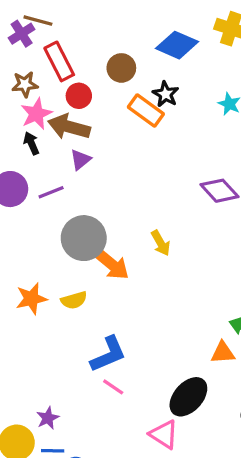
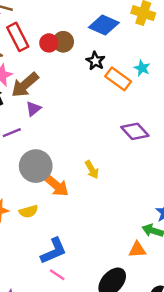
red circle: (79, 96) -> (49, 43), moved
orange rectangle: (146, 110) -> (118, 79), moved
brown arrow: (69, 127) -> (25, 85), turned -56

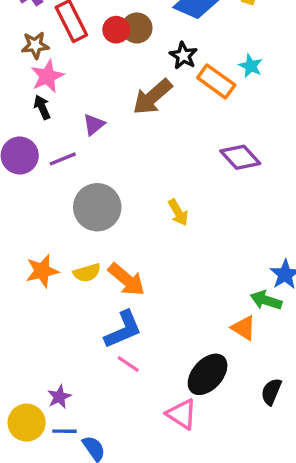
brown arrow: (25, 85) -> (152, 97), moved
orange arrow: (56, 185) -> (127, 280), moved
orange triangle: (137, 250) -> (244, 328), turned 36

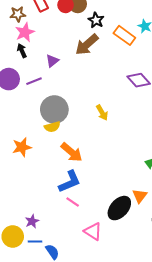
black star: (183, 56) -> (96, 20), moved
yellow semicircle: (87, 273) -> (52, 127), moved
orange triangle: (244, 328) -> (140, 196), moved, turned 35
pink triangle: (182, 414) -> (93, 231), moved

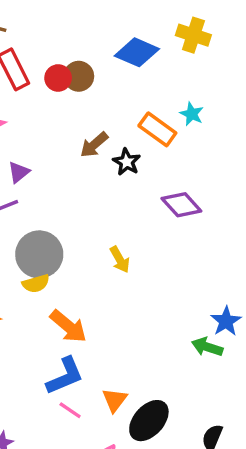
black star: (96, 20) -> (127, 162), moved
brown arrow: (87, 45) -> (94, 145), size x0.7
purple triangle: (52, 61) -> (19, 172), moved
orange triangle: (140, 196) -> (115, 400), moved

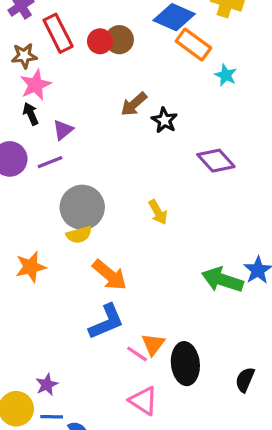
orange rectangle: (157, 129) -> (193, 45), moved
green arrow: (207, 347) -> (222, 280), moved, size x1.4
pink line: (70, 410) -> (137, 354), moved
black ellipse: (149, 421) -> (185, 364), turned -48

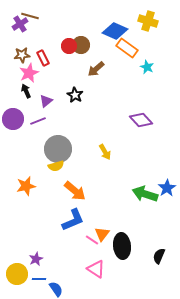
red rectangle: (58, 33) -> (43, 58), moved, size x0.7
brown arrow: (134, 104) -> (96, 69), moved
black star: (164, 120) -> (75, 95), moved

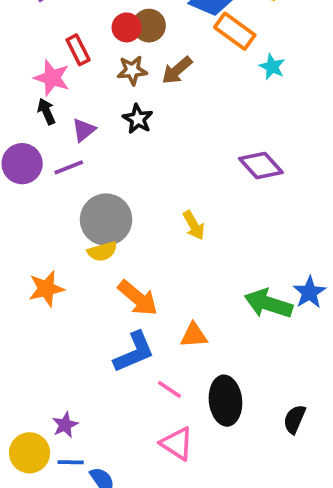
brown star: (22, 55) -> (132, 70), moved
pink star: (29, 73) -> (52, 78), turned -30
orange triangle: (102, 234) -> (194, 335), moved, turned 49

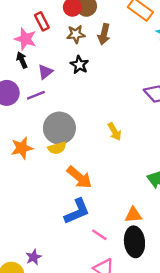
brown arrow: (177, 70) -> (104, 34), turned -36
orange star: (46, 289) -> (22, 148), moved
orange triangle: (194, 335) -> (133, 215), moved

